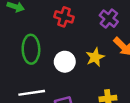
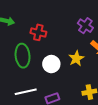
red cross: (64, 17) -> (38, 32), moved

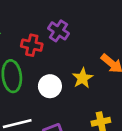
purple cross: (85, 26) -> (58, 31), moved

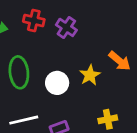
red cross: (32, 45) -> (34, 21), moved

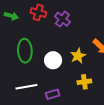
yellow cross: (108, 119) -> (84, 82), moved

